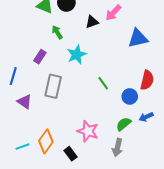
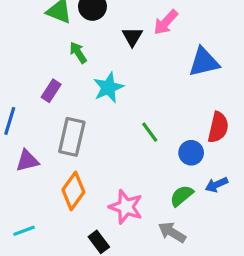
black triangle: (92, 22) -> (132, 37), turned -40
purple triangle: (25, 102) -> (27, 161), turned -49
orange diamond: (46, 141) -> (73, 191), moved
gray arrow: (117, 148) -> (172, 232), turned 108

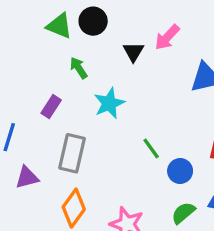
blue circle: (191, 153) -> (180, 171), moved

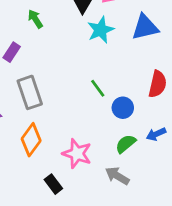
cyan star: (109, 103) -> (101, 30), moved
gray rectangle: (72, 153) -> (30, 92), turned -32

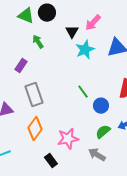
pink star: (77, 154) -> (68, 139), turned -30

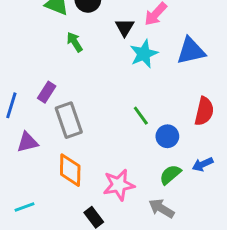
purple rectangle: (21, 66) -> (47, 92), moved
orange diamond: (35, 129) -> (70, 170), turned -35

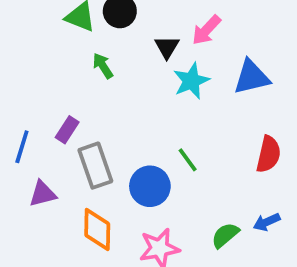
blue circle: (167, 136) -> (150, 186), moved, size x1.4

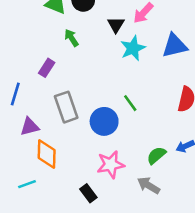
purple rectangle: (67, 130) -> (47, 68), moved
orange diamond: (97, 230) -> (47, 154), moved

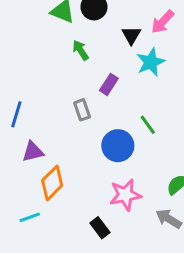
purple rectangle: (47, 68) -> (109, 84), moved
gray rectangle: (66, 107) -> (82, 110), moved, size x0.6
orange diamond: (47, 154) -> (52, 183), turned 44

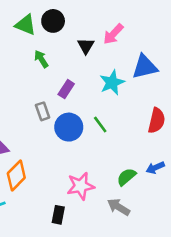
cyan star: (151, 62) -> (112, 83), moved
blue circle: (118, 146) -> (69, 127), moved
black rectangle: (100, 228) -> (58, 215), turned 48

